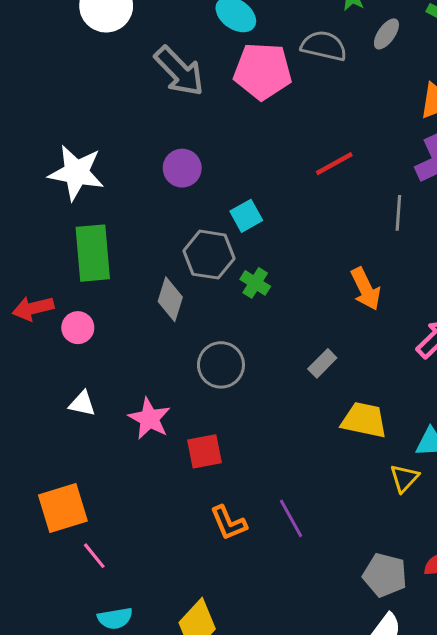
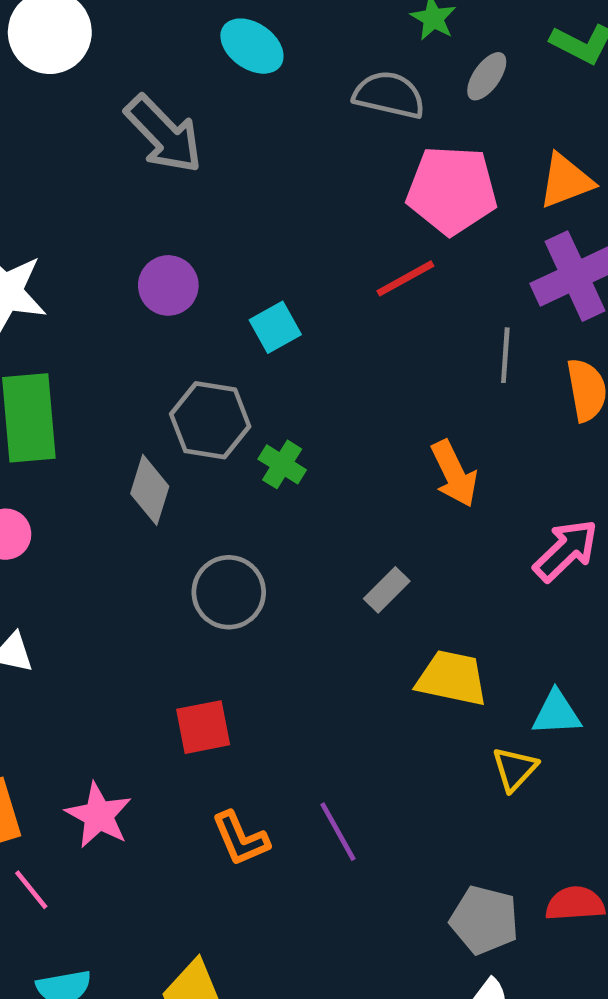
pink pentagon: (263, 71) -> (452, 190), moved
cyan square: (246, 216) -> (275, 327), moved
pink star: (149, 419) -> (99, 815), moved

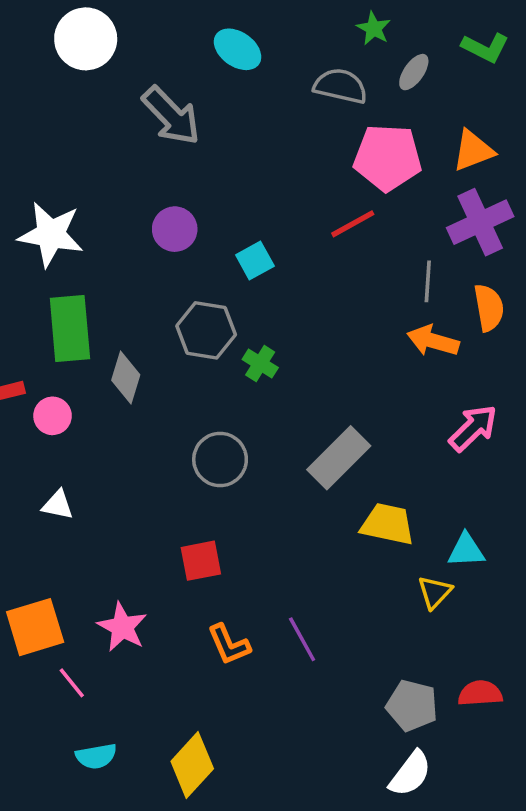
orange arrow: (454, 474) -> (433, 341), moved, turned 132
gray diamond: (150, 490) -> (126, 377), moved
gray rectangle: (387, 590) -> (339, 458), size x1.8

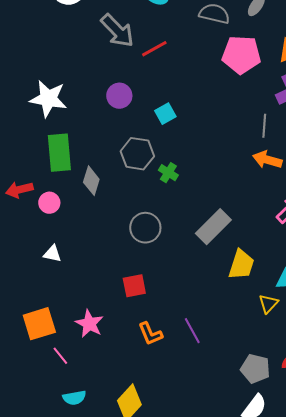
red line: (353, 224) -> (154, 49), moved
yellow trapezoid: (388, 524) -> (241, 265), turned 96

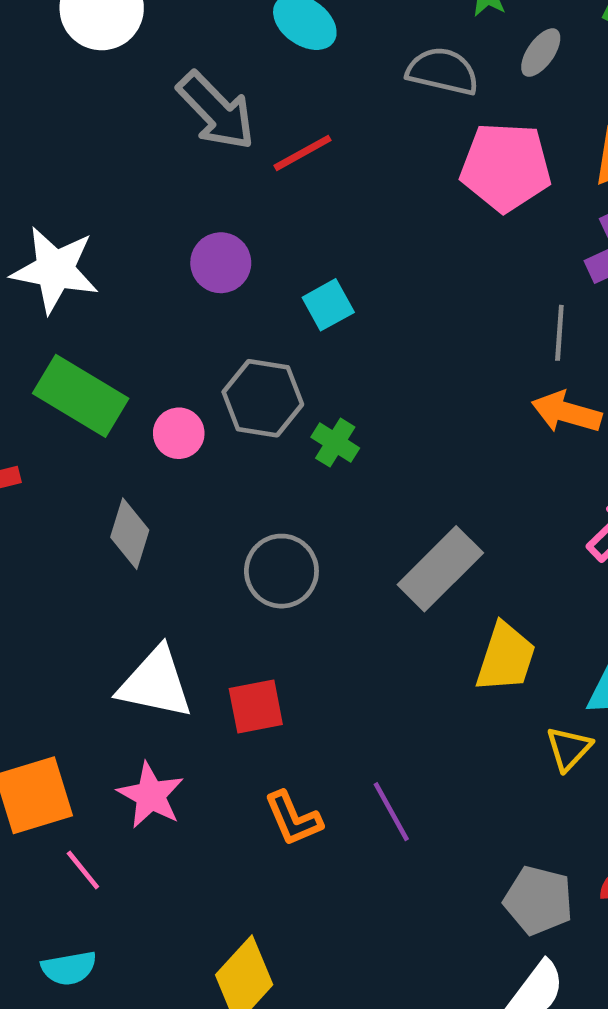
green rectangle: (59, 153) -> (81, 396), turned -54
gray diamond: (91, 181) -> (130, 534), moved
pink circle: (49, 203) -> (179, 433), moved
white triangle: (52, 254) -> (155, 683), moved, size x1.8
cyan semicircle: (74, 398) -> (69, 968), moved

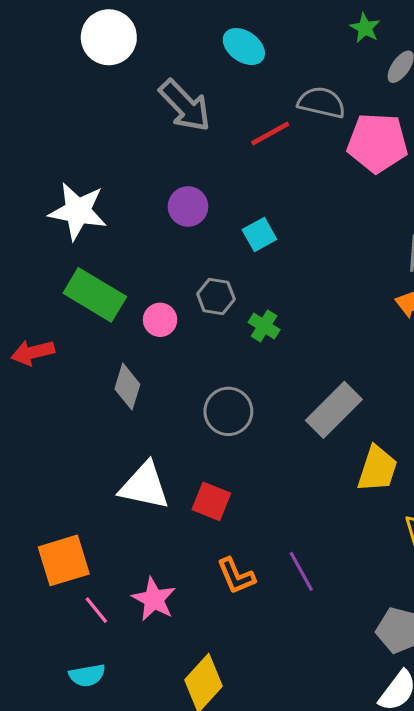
gray semicircle: (443, 71) -> (321, 102), moved
red line: (303, 153) -> (270, 134), moved
gray hexagon: (263, 398) -> (216, 297), size x0.7
red square: (256, 707) -> (211, 501), turned 33
pink star: (151, 795) -> (154, 599), moved

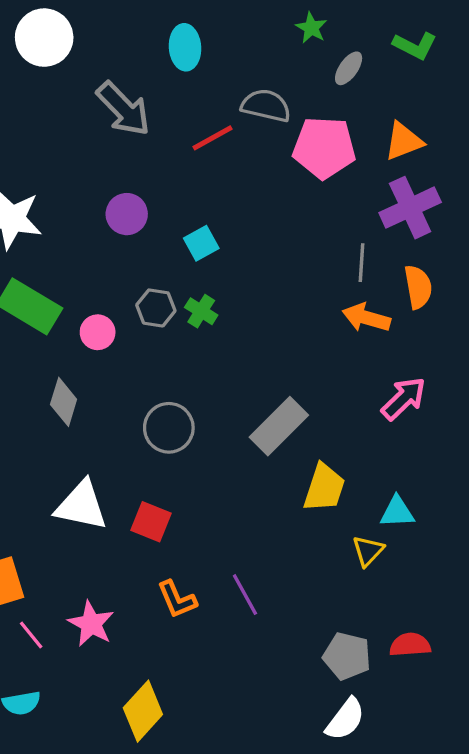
cyan ellipse: (244, 47) -> (185, 47), turned 51
green cross: (264, 326) -> (201, 311), moved

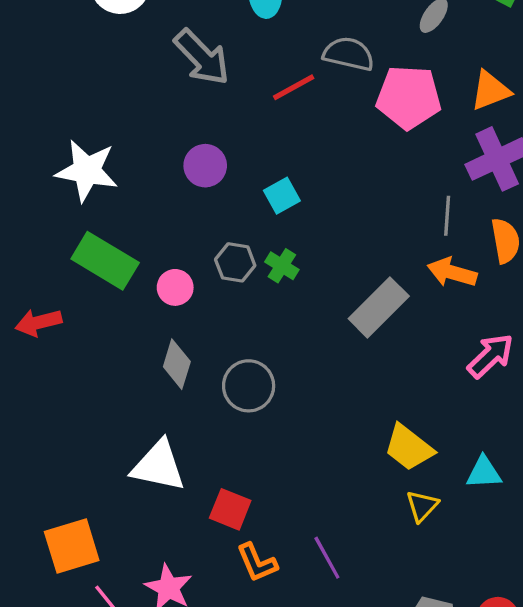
gray diamond: (64, 402) -> (177, 364), moved
gray rectangle: (279, 426) -> (379, 307), moved
yellow trapezoid: (324, 488) -> (409, 448), turned 110
red square: (151, 522) -> (230, 509), moved
yellow triangle: (368, 551) -> (422, 506), moved

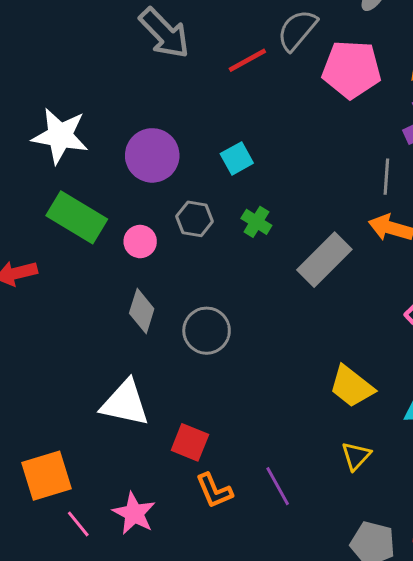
gray semicircle: (349, 54) -> (297, 30), turned -63
purple circle: (205, 166) -> (152, 155), moved, size x1.4
green cross: (282, 266) -> (256, 222), moved
yellow triangle: (422, 506) -> (356, 456), moved

